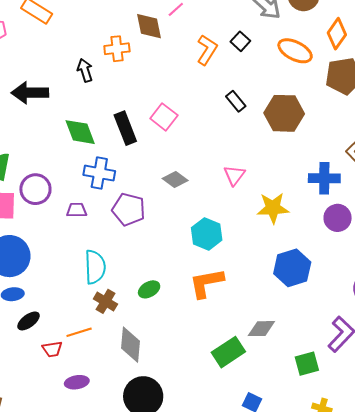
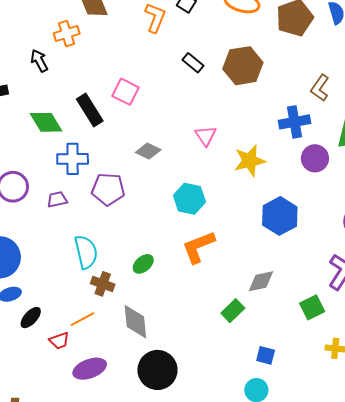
green rectangle: (228, 352) -> (233, 311), size x0.7
purple ellipse: (77, 382) -> (90, 369), size x1.4

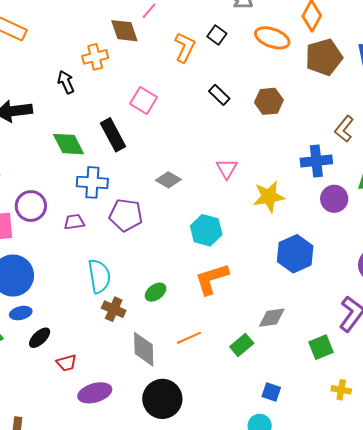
brown hexagon: (243, 66) -> (269, 101), size x0.7
pink square: (125, 92) -> (143, 100), moved
orange line: (82, 319) -> (189, 338), moved

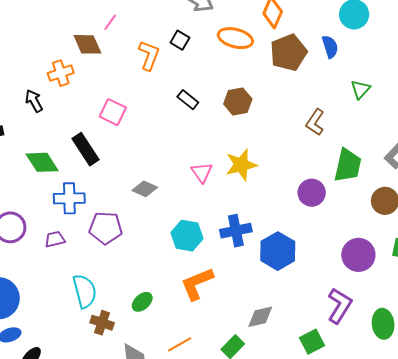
blue cross: (316, 161) -> (236, 231), moved
yellow star: (269, 197) -> (241, 165), moved

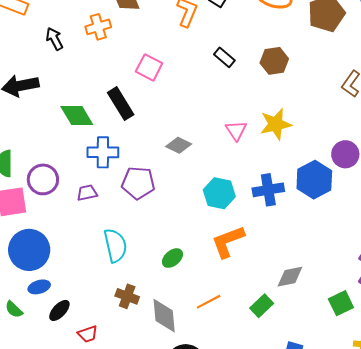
black arrow: (34, 101) -> (54, 39), moved
blue hexagon: (278, 251) -> (314, 180), moved
brown cross: (102, 323) -> (127, 296), moved

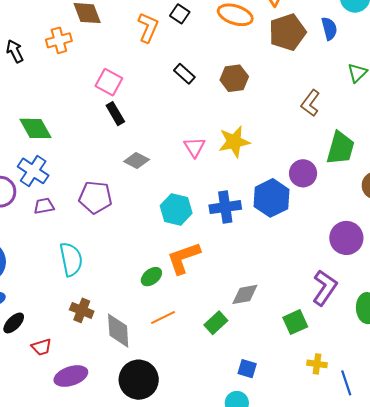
black rectangle: (121, 104) -> (115, 114), moved, size x0.7
blue cross: (103, 152) -> (33, 171), moved, turned 32
green ellipse: (172, 258) -> (151, 277), moved

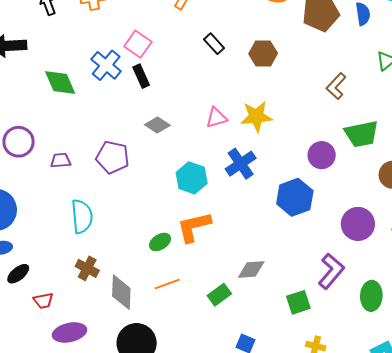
pink triangle: (194, 147) -> (216, 118), turned 40
green trapezoid: (340, 148) -> (361, 134), turned 57
blue cross: (33, 171) -> (106, 65), moved
blue hexagon: (272, 198) -> (295, 197), moved
blue cross: (225, 207) -> (241, 164), moved, turned -32

